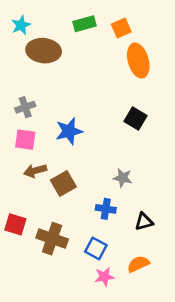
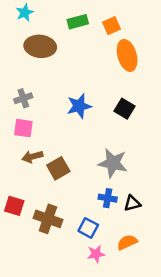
cyan star: (21, 25) -> (25, 13), moved
blue star: (69, 131) -> (79, 106), moved
gray star: (123, 178) -> (113, 163), size x1.6
blue cross: (106, 209) -> (108, 198), moved

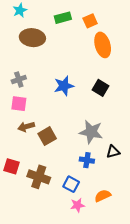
black triangle: (132, 203) -> (113, 152), moved

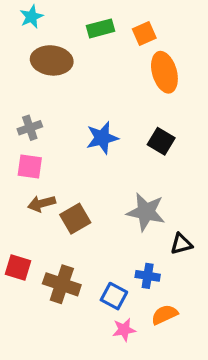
blue cross: (87, 160) -> (148, 276), moved

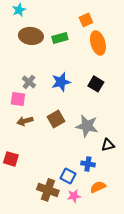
green rectangle: (100, 28) -> (60, 38), moved
gray cross: (30, 128) -> (29, 82), moved, turned -32
brown square: (75, 219) -> (56, 119), moved
brown cross: (62, 284) -> (48, 190), moved

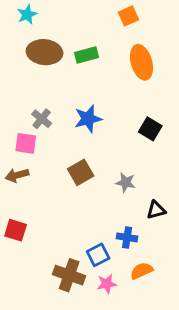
orange square: (86, 20) -> (128, 16), moved
black square: (96, 84) -> (150, 129), moved
brown arrow: (25, 121) -> (17, 175), moved
gray star: (87, 126) -> (126, 182), size x0.6
blue square: (68, 176) -> (98, 255), turned 35

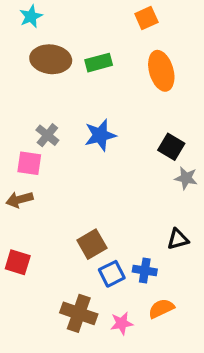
brown square: (81, 172) -> (92, 244), moved
gray star: (126, 182) -> (186, 178), moved
blue square: (98, 255) -> (112, 274), moved

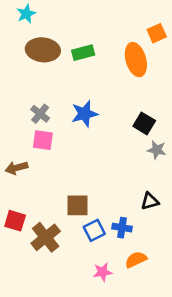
orange square: (146, 18) -> (157, 33), moved
pink square: (29, 163) -> (43, 140), moved
brown square: (92, 244) -> (78, 205), turned 30
brown cross: (79, 313) -> (46, 237), moved, turned 32

